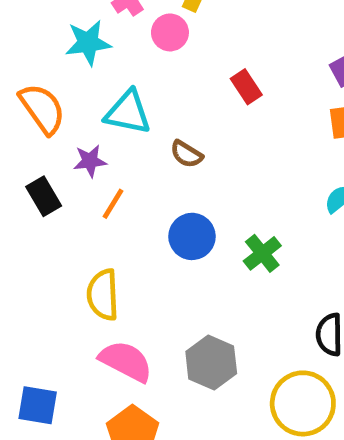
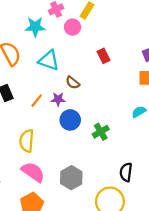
purple star: (90, 161) -> (58, 99), moved

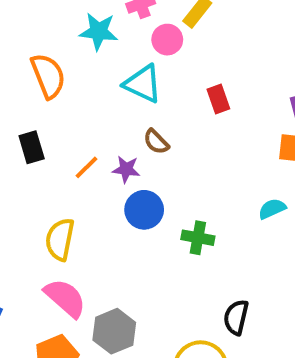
cyan triangle: (49, 60) -> (143, 84), moved
green cross: (101, 132) -> (198, 238), turned 35
gray hexagon: (71, 178) -> (114, 331), moved

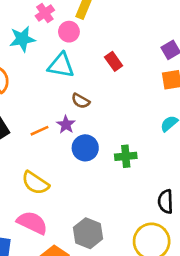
orange line: (86, 167) -> (39, 131), turned 36
purple star: (126, 169) -> (66, 125), turned -30
yellow semicircle: (60, 239) -> (35, 183), turned -52
pink semicircle: (65, 298) -> (32, 223), moved

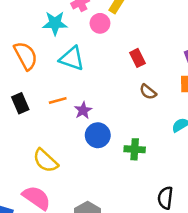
cyan triangle: (61, 65) -> (72, 58), moved
brown semicircle: (81, 101) -> (148, 92), moved
orange line: (39, 131) -> (58, 101), moved

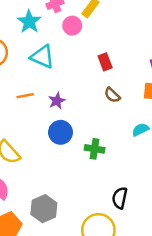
cyan star: (55, 23) -> (29, 22), turned 30
purple star: (83, 110) -> (57, 101), moved

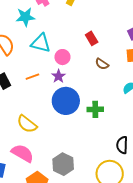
cyan star: (29, 22) -> (25, 17), turned -30
pink circle: (72, 26) -> (62, 57), moved
blue circle: (60, 132) -> (66, 101), size x1.4

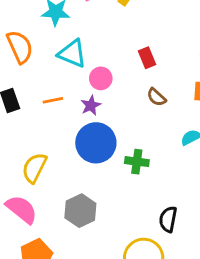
yellow semicircle: (27, 124) -> (34, 168), turned 70
gray hexagon: (63, 164) -> (80, 211), moved

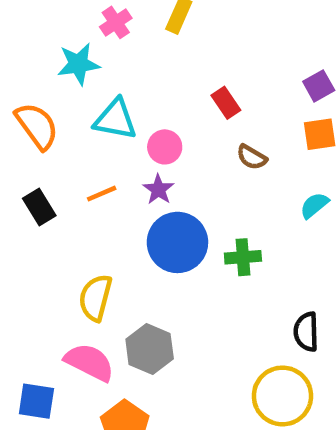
gray hexagon: (80, 211) -> (150, 349), moved

